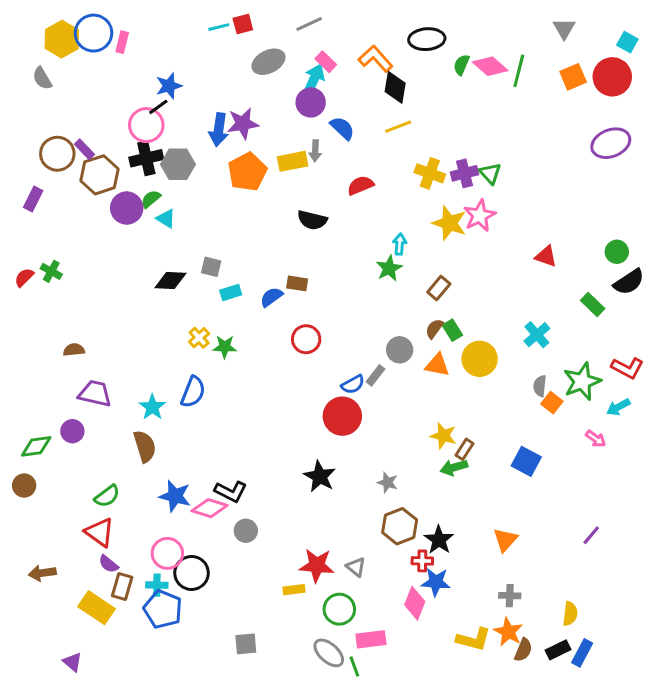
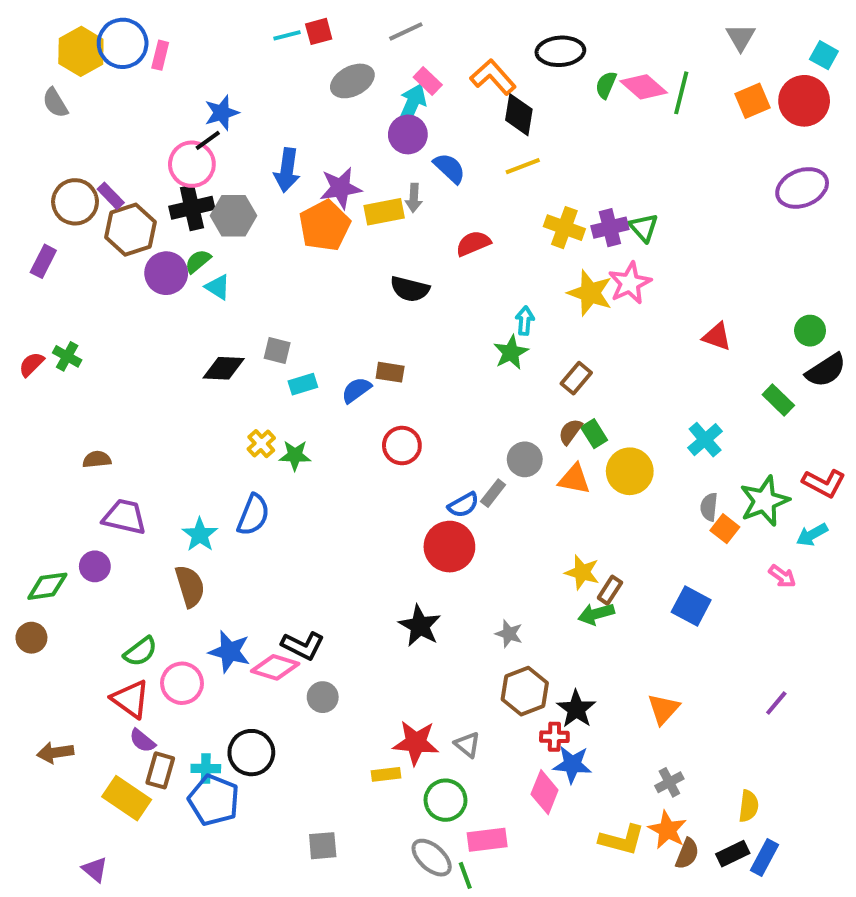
purple star: (243, 124) -> (340, 188), moved
pink circle: (167, 553) -> (182, 683), moved
gray cross: (510, 596) -> (669, 782), turned -30

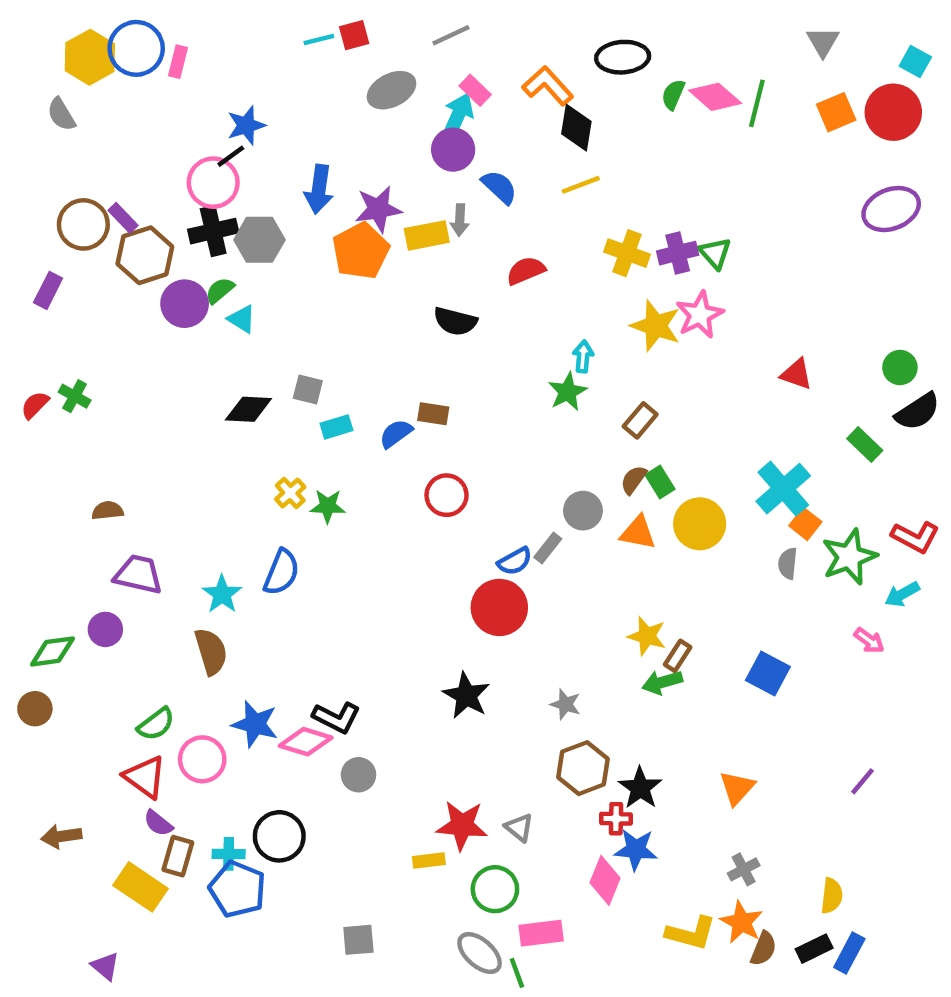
cyan cross: (705, 440) -> (783, 489), size x1.4
orange square: (725, 529) -> (805, 524), moved

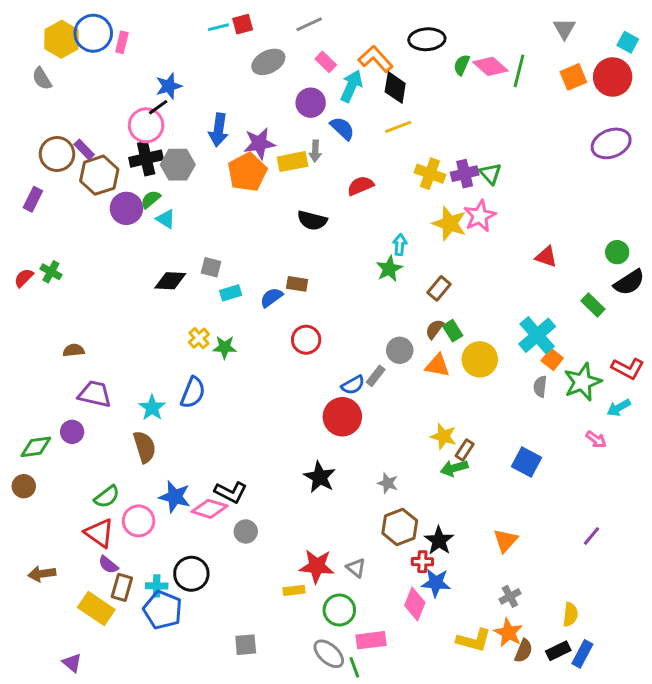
cyan arrow: (458, 117) -> (351, 86), moved

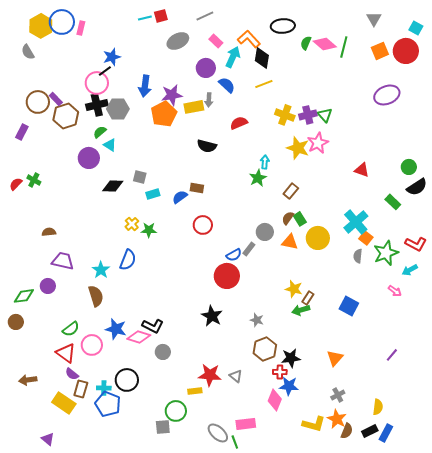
purple ellipse: (611, 143) -> (387, 95), moved
purple circle: (126, 208) -> (89, 158), moved
black star: (439, 541) -> (291, 358), turned 30
green circle: (339, 610) -> (176, 411), moved

